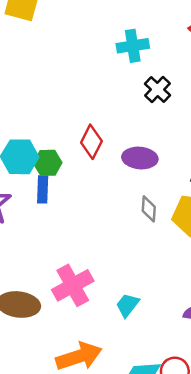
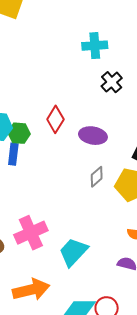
gray diamond: (149, 209) -> (97, 177), turned 40
cyan trapezoid: (128, 305) -> (73, 252), size x1.5

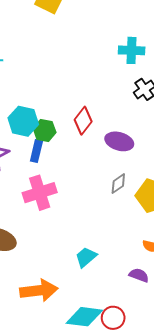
pink cross: (31, 233) -> (40, 193), moved
cyan trapezoid: (73, 252) -> (86, 257), size x0.7

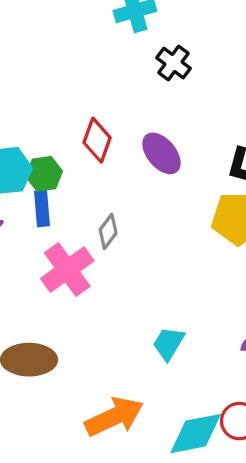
purple ellipse: (119, 141) -> (161, 153), turned 52
gray diamond: (118, 184) -> (108, 231), moved

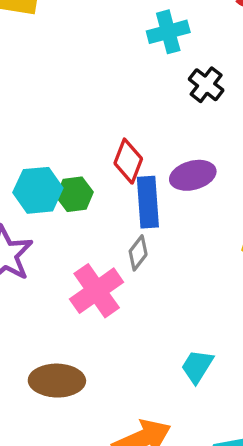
purple ellipse: (161, 153) -> (193, 175), turned -66
blue rectangle: (42, 209) -> (148, 202), moved, size x1.4

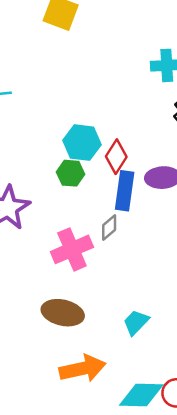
cyan hexagon: (38, 190) -> (82, 143), moved
brown ellipse: (57, 381) -> (63, 313), moved

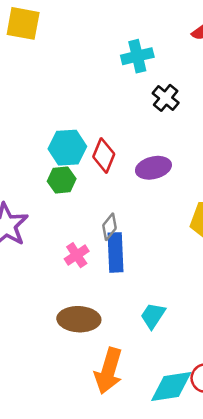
blue rectangle: (125, 191) -> (115, 252), moved
pink cross: (72, 249) -> (77, 255), size x0.6
orange arrow: (83, 369) -> (109, 371), turned 129

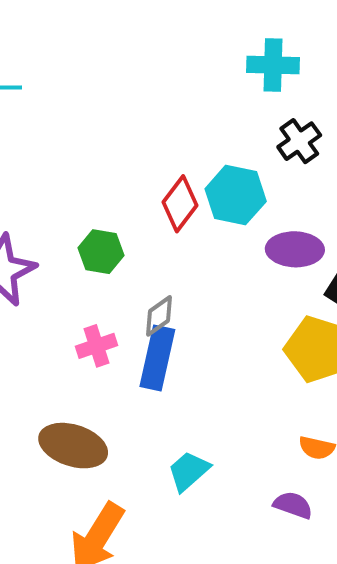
cyan hexagon: (67, 148) -> (236, 195), moved
purple ellipse: (153, 168) -> (295, 249), moved
green hexagon: (62, 180) -> (101, 252), moved

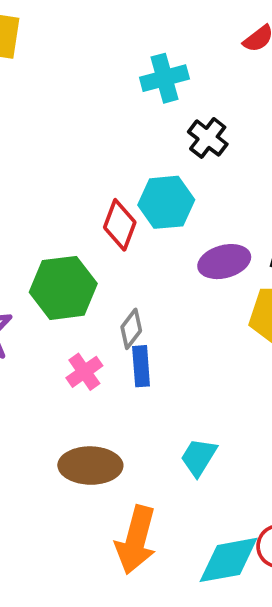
purple ellipse: (295, 249) -> (224, 262), moved
green hexagon: (101, 252) -> (63, 288), size x1.6
blue rectangle: (157, 358) -> (141, 366), size x0.7

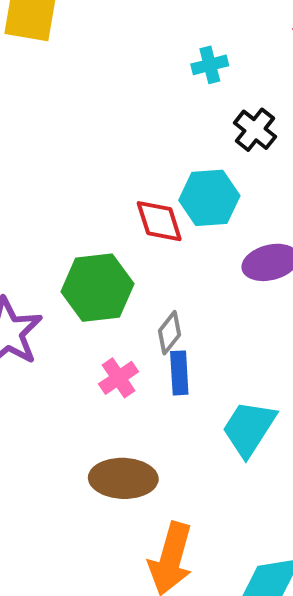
cyan cross: (164, 78) -> (210, 65), size x0.7
red diamond: (120, 225) -> (159, 221), turned -39
cyan trapezoid: (199, 457) -> (249, 428), moved, size x1.4

